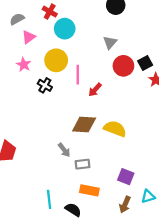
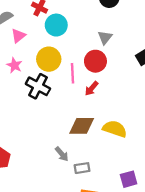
red circle: (123, 66) -> (95, 61), moved
black cross: (45, 85) -> (38, 86), size x1.5
purple square: (126, 177) -> (129, 179), turned -35

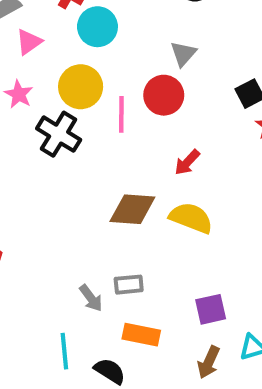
red arrow: (92, 88) -> (187, 162), moved
gray arrow: (62, 154) -> (91, 298), moved

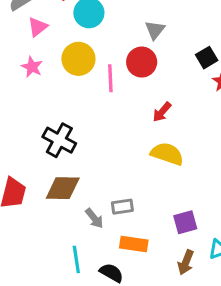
black cross: (59, 134) -> (59, 140), moved
brown diamond: (132, 209) -> (63, 188), moved

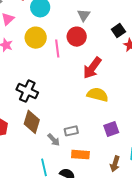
red arrow: (162, 112) -> (92, 68), size x1.6
brown diamond: (63, 188) -> (32, 122), turned -70
purple square: (185, 222) -> (111, 129), moved

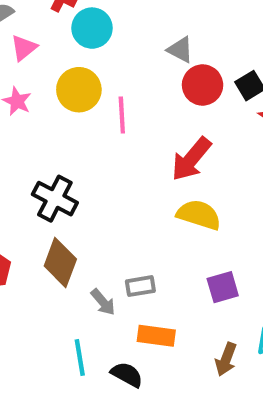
gray triangle: (84, 15) -> (180, 50), turned -40
red circle: (77, 37) -> (203, 85), moved

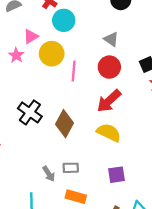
pink triangle: (24, 48) -> (31, 36), moved
red circle: (203, 85) -> (109, 67), moved
brown diamond: (60, 262) -> (64, 124), moved

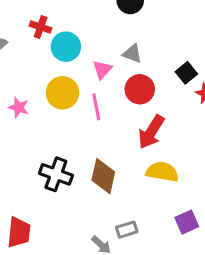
pink triangle: (31, 36) -> (102, 70), moved

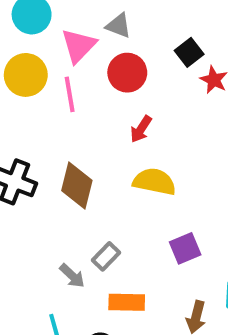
pink triangle: (102, 70) -> (79, 46), size x1.4
red arrow: (151, 132) -> (141, 129), size x0.6
gray rectangle: (127, 230) -> (106, 256), turned -30

